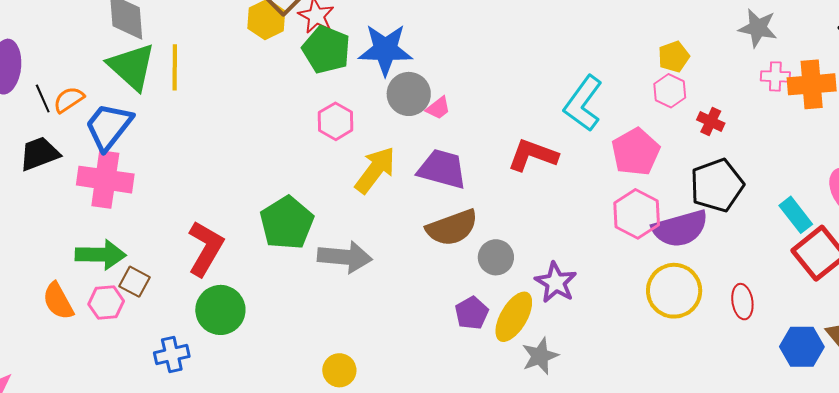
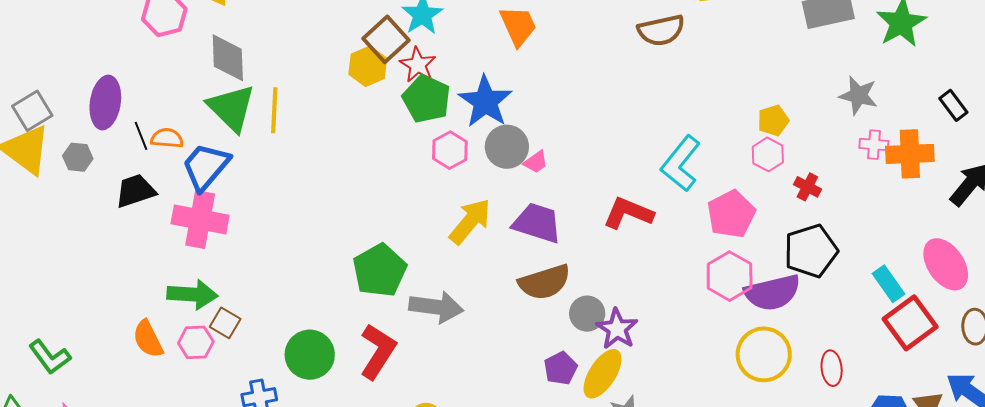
blue star: (385, 50) -> (485, 101), turned 30
orange semicircle: (69, 100) -> (167, 138), turned 36
pink hexagon: (336, 121) -> (450, 150), moved
red L-shape: (205, 248) -> (378, 351), moved
purple star: (556, 282) -> (617, 329), moved

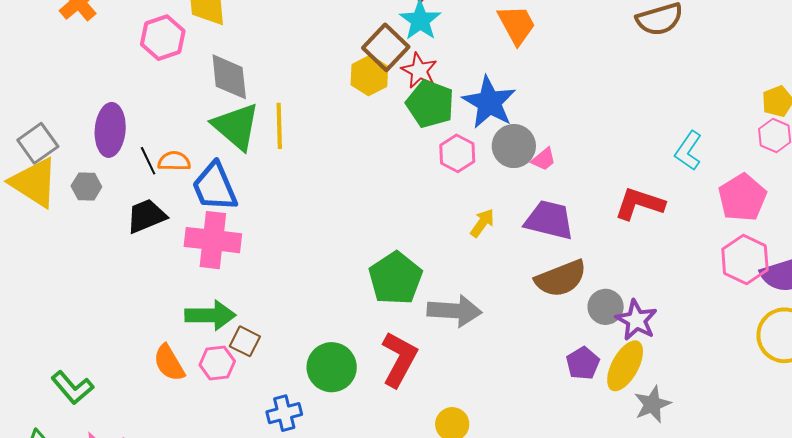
cyan L-shape: (681, 164) -> (688, 151), size x0.7
blue trapezoid: (206, 167) -> (215, 187), turned -60
yellow arrow: (470, 221) -> (482, 223), size x0.6

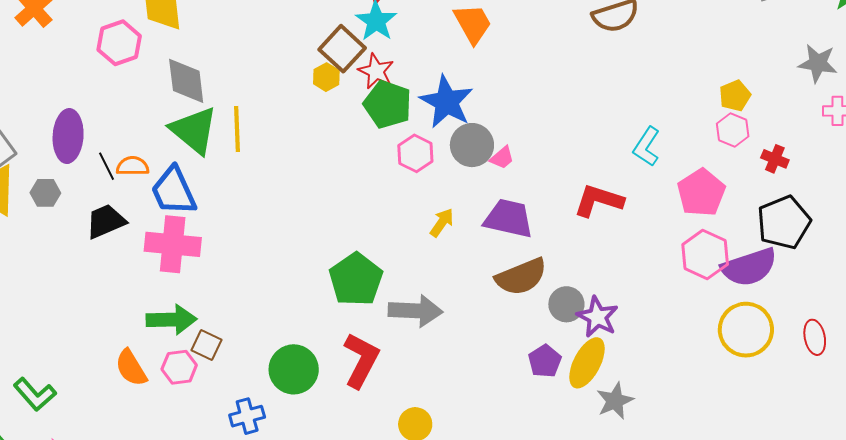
yellow hexagon: (369, 75) -> (326, 77), size x0.7

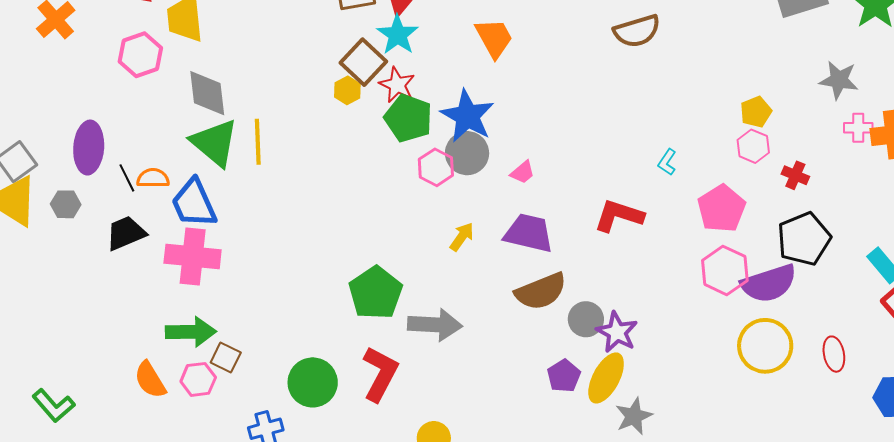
gray circle: (472, 145) -> (467, 153), moved
cyan L-shape: (647, 147) -> (667, 162), size x0.7

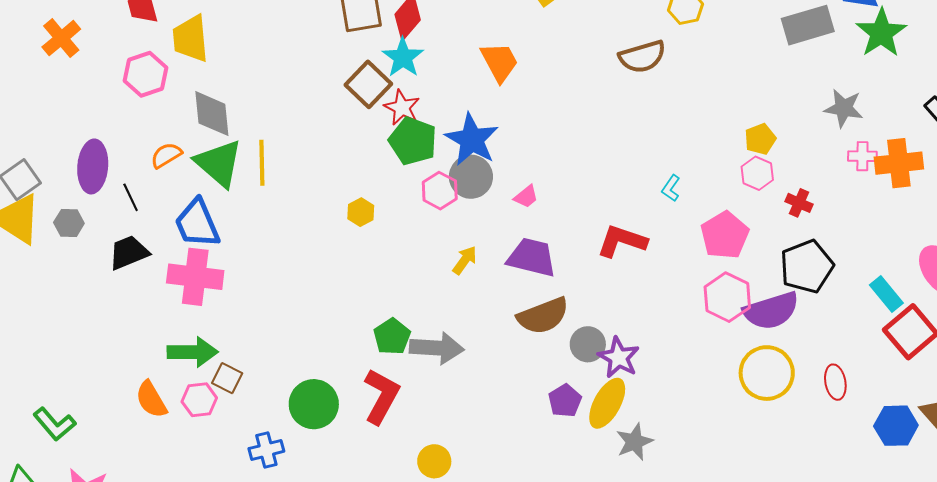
yellow hexagon: (347, 90) -> (361, 212), moved
orange semicircle: (153, 178) -> (166, 155), moved, turned -32
green pentagon: (376, 293) -> (392, 337), moved, size x0.7

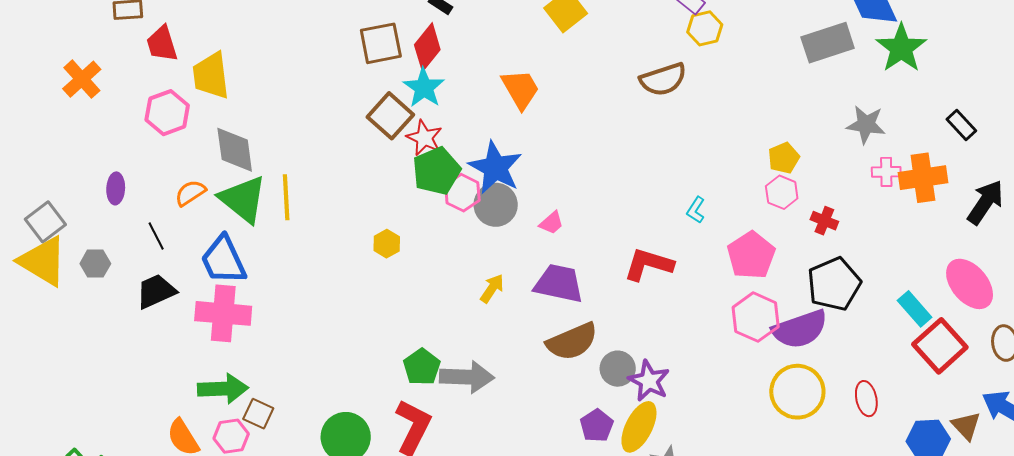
green pentagon: (413, 141) -> (436, 171), turned 30
purple ellipse: (93, 166) -> (116, 188), moved, size x0.6
pink hexagon: (440, 191) -> (462, 193), moved

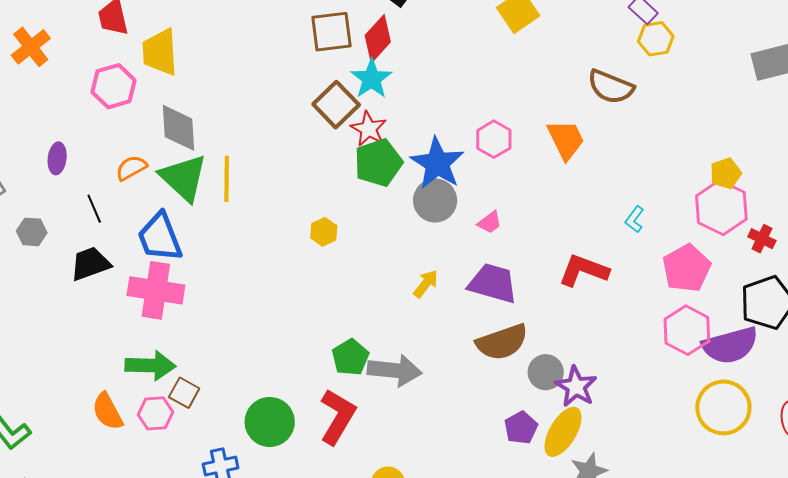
brown semicircle: (663, 79) -> (611, 87), turned 36
orange trapezoid: (520, 89) -> (566, 140), moved
pink hexagon: (782, 192) -> (721, 207), size x1.6
pink hexagon: (462, 193) -> (494, 139), moved

